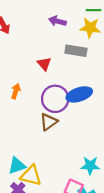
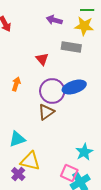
cyan triangle: (17, 166) -> (17, 139), moved
cyan star: (90, 166) -> (84, 152), turned -30

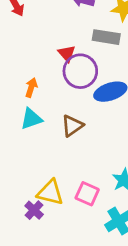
purple circle: (52, 91) -> (80, 71), moved
cyan triangle: (17, 139) -> (31, 119), moved
pink square: (69, 173) -> (87, 194), moved

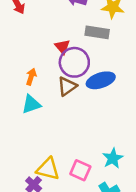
brown triangle: (72, 126) -> (67, 86), moved

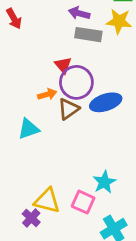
gray rectangle: (97, 32) -> (88, 35), moved
orange arrow: (31, 77) -> (47, 94), moved, turned 56
cyan star: (113, 158) -> (104, 182), moved

